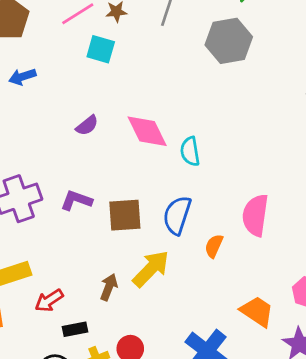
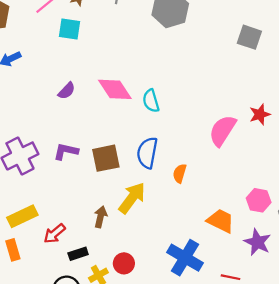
pink semicircle: (255, 215) -> (222, 130), moved, turned 32

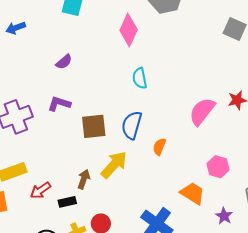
pink diamond: (115, 89) -> (129, 30), moved, turned 52
purple L-shape: (66, 151) -> (59, 104), moved
pink hexagon: (259, 200) -> (218, 167), moved
purple star: (257, 242) -> (224, 216), size x0.7
black rectangle: (78, 254) -> (67, 202), moved

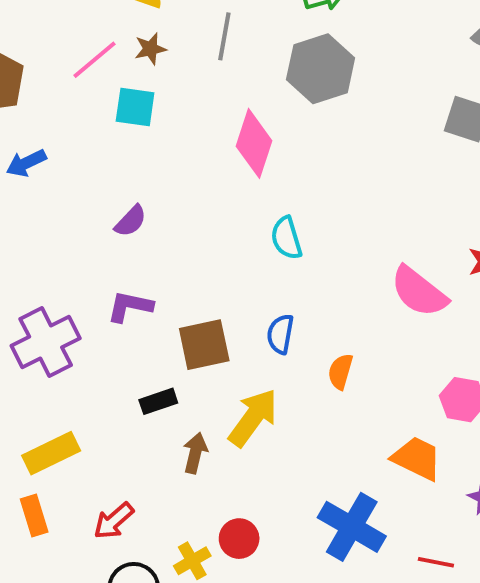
pink semicircle: (202, 111) -> (419, 292), turned -84
blue semicircle: (132, 125) -> (280, 334), size x0.7
red arrow: (40, 190) -> (114, 521), moved
black rectangle: (67, 202) -> (158, 401), moved

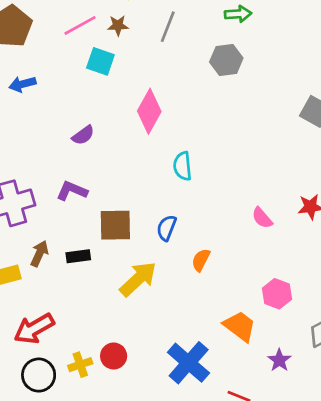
gray hexagon: (321, 69) -> (226, 60), size x0.7
pink diamond: (254, 143) -> (149, 111), moved
pink semicircle: (419, 292) -> (262, 218), size x0.6
brown arrow: (195, 453) -> (39, 254), moved
red arrow: (114, 521) -> (34, 329), size x1.4

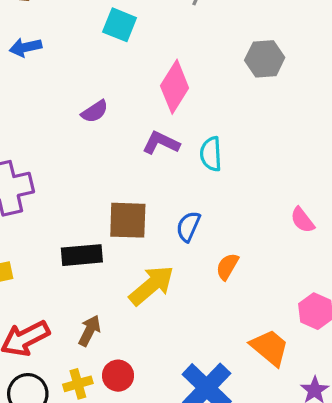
gray hexagon: (226, 60) -> (265, 59), moved
purple L-shape: (72, 191) -> (161, 143), moved
brown arrow: (39, 254) -> (89, 331), moved
black rectangle: (78, 256) -> (82, 255), size x1.4

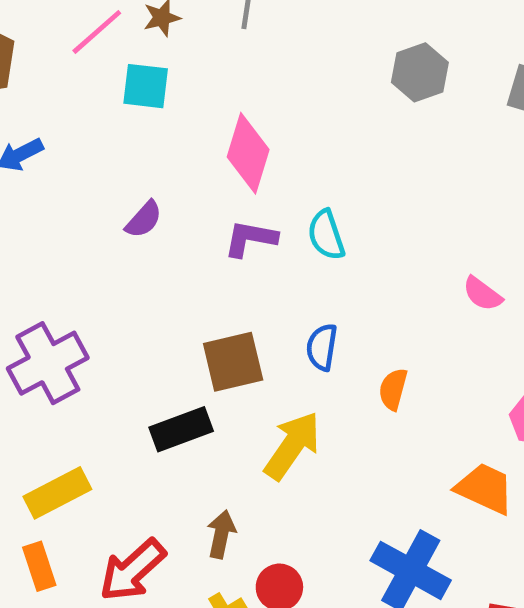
gray hexagon: (265, 59) -> (420, 72), moved

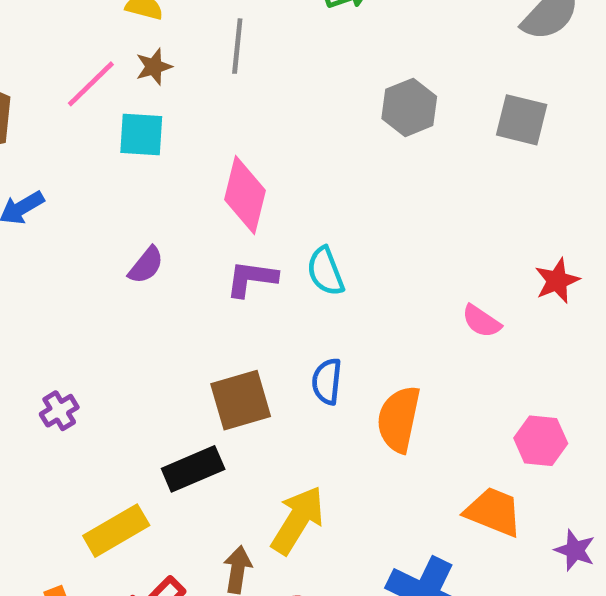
purple cross: (48, 363) -> (59, 411), size x0.5
orange semicircle: (393, 389) -> (399, 419), size x1.6
yellow arrow: (292, 446) -> (298, 520), moved
yellow rectangle: (57, 493) -> (116, 531), moved

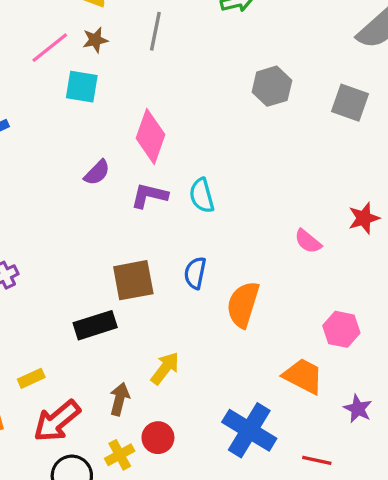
purple semicircle: (146, 265) -> (97, 173), moved
yellow arrow: (298, 520) -> (165, 368), size x0.7
yellow rectangle: (116, 531) -> (31, 378), moved, size x0.6

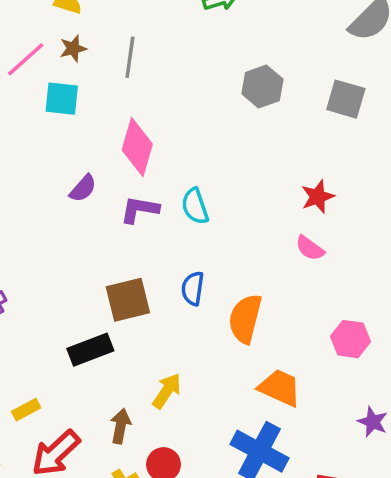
gray line: (155, 31) -> (130, 57), moved
red star: (364, 218) -> (318, 197), moved
orange trapezoid: (303, 376) -> (280, 388), moved

